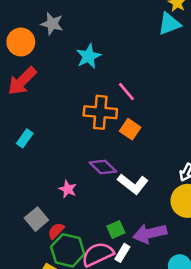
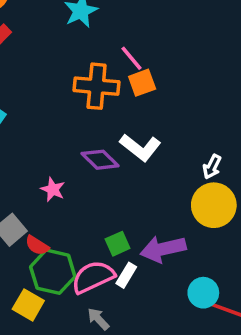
orange square: (130, 129) -> (142, 83), moved, turned 36
white L-shape: (133, 184) -> (140, 147), moved
red semicircle: (56, 231) -> (37, 245), turned -102

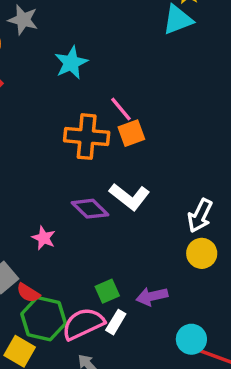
white arrow: (212, 167) -> (200, 216), size x1.4
yellow circle: (214, 205) -> (202, 253), size x0.7
purple arrow: (163, 249) -> (152, 296), size x0.7

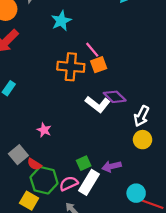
purple diamond: (90, 209) -> (115, 97), moved
white rectangle: (116, 322) -> (89, 182), size x1.6
pink semicircle: (83, 324) -> (69, 183), size x0.7

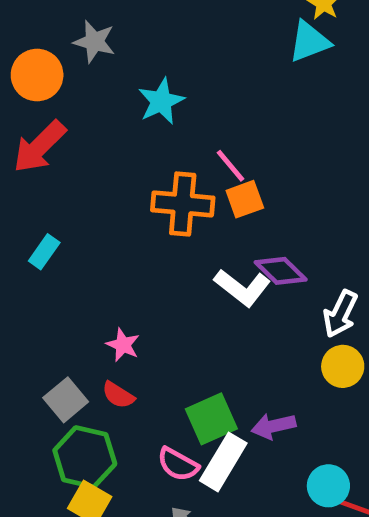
green square: (84, 163) -> (211, 419), size x1.5
red semicircle: (34, 164) -> (118, 395), moved
green hexagon: (44, 180) -> (85, 457), moved
pink semicircle: (69, 183) -> (178, 464), turned -126

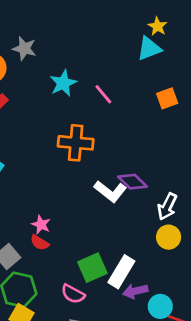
pink line: (230, 166) -> (103, 94), moved
orange square: (245, 199) -> (167, 98), moved
red semicircle: (118, 395) -> (40, 243), moved
purple arrow: (273, 426) -> (135, 291), moved
white rectangle: (223, 462) -> (121, 272), moved

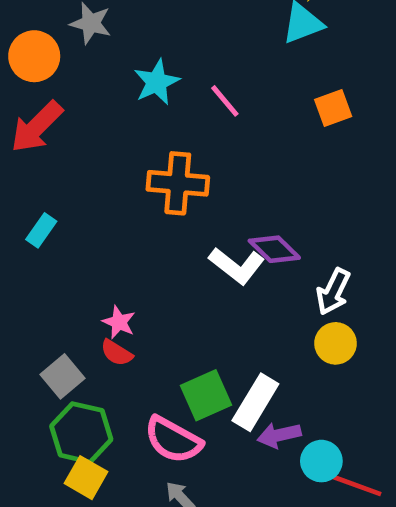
pink semicircle: (73, 294) -> (173, 440), size x1.4

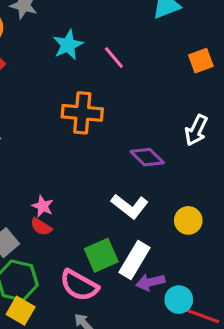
orange square: (333, 108) -> (201, 61), moved
white L-shape: (237, 266) -> (130, 206), moved
white arrow: (333, 292) -> (196, 130), moved

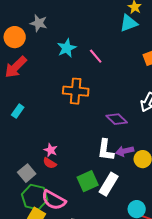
white L-shape: (130, 206) -> (106, 150), turned 60
purple arrow: (150, 282) -> (125, 151), moved
pink semicircle: (79, 285) -> (54, 200), moved

